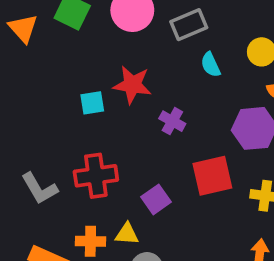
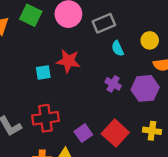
purple cross: (172, 121) -> (113, 84), moved
red square: (212, 176) -> (115, 133), moved, turned -35

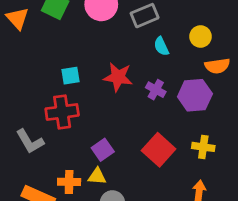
red star: (68, 61) -> (118, 77), moved
red cross: (46, 118) -> (62, 112), moved
purple square: (83, 133) -> (103, 150), moved

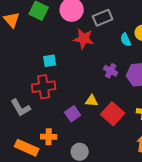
cyan semicircle: (161, 46) -> (126, 40), moved
red star: (118, 77) -> (84, 39), moved
yellow triangle: (97, 176) -> (92, 101), moved

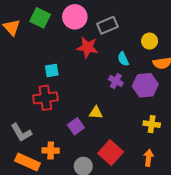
cyan semicircle: (126, 40) -> (123, 59), moved
gray L-shape: (21, 108) -> (21, 133), moved
red square: (113, 114) -> (111, 153), moved

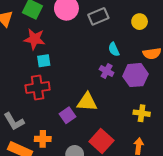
yellow circle: (150, 41) -> (140, 22), moved
red star: (87, 47) -> (35, 39), moved
yellow triangle: (96, 113) -> (87, 102), size x1.5

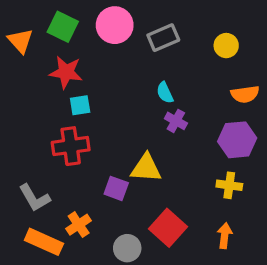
cyan semicircle: (114, 49) -> (165, 93), moved
purple hexagon: (135, 75) -> (237, 140), moved
purple square: (67, 115) -> (116, 188), turned -35
orange cross: (43, 139) -> (79, 225), turned -35

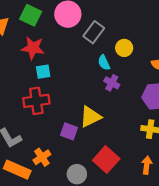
gray rectangle: (163, 38) -> (94, 32), moved, turned -30
yellow circle: (226, 46) -> (124, 48), moved
yellow triangle: (146, 168) -> (90, 117), turned -30

